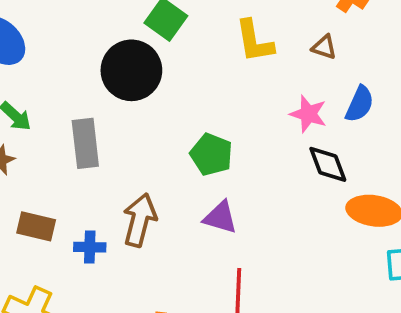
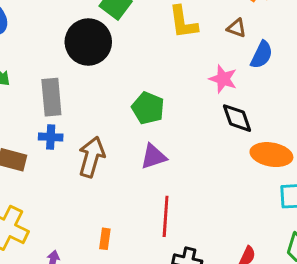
blue semicircle: (360, 104) -> (262, 55), moved
purple triangle: (220, 217) -> (154, 157), turned -36
blue cross: (90, 247) -> (51, 137), moved

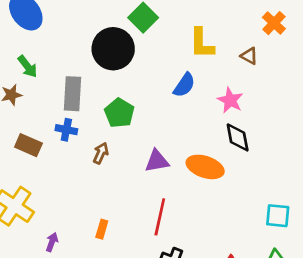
blue semicircle: (262, 55) -> (184, 85), moved
green pentagon: (148, 108) -> (119, 113), moved
orange ellipse: (271, 155) -> (205, 167), moved
brown arrow: (92, 157) -> (101, 153), size x0.6

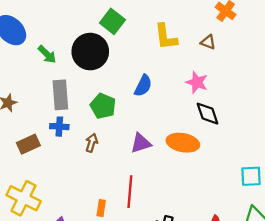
green arrow: (28, 67) -> (47, 54), moved
blue semicircle: (184, 85) -> (143, 86), moved
brown rectangle: (28, 145) -> (28, 144), turned -40
red line: (160, 217) -> (130, 192), moved

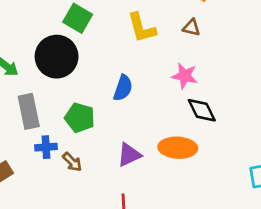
blue cross: (59, 127) -> (46, 147), moved
brown arrow: (92, 143) -> (72, 162), turned 126

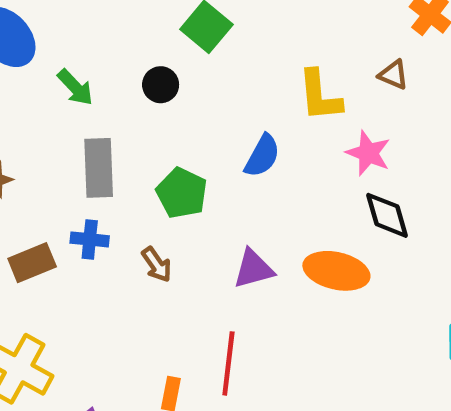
yellow L-shape: (142, 28) -> (320, 96), moved
black circle: (57, 57) -> (161, 85), size x0.5
blue cross: (46, 147) -> (90, 239), moved

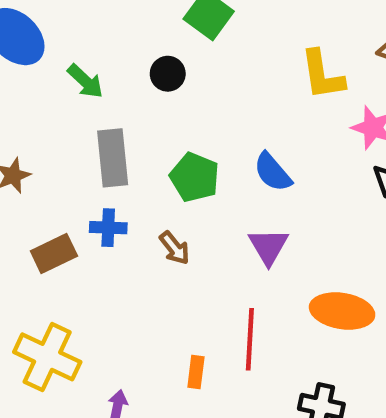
blue semicircle: (262, 156) -> (273, 172), moved, turned 114
purple triangle: (253, 269) -> (268, 246), turned -42
orange ellipse: (336, 271) -> (342, 311), moved

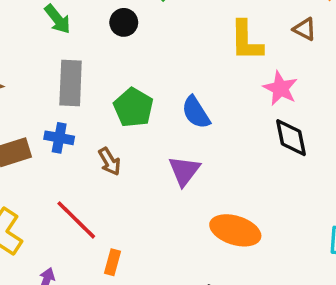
red line: (250, 339) -> (76, 220), moved, turned -57

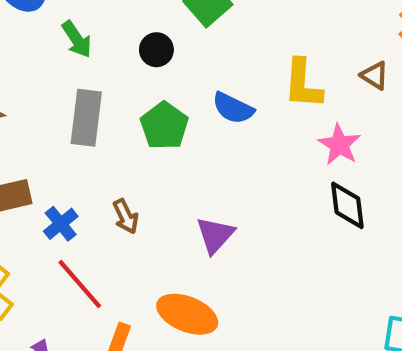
green pentagon: (133, 108) -> (164, 126), moved
blue semicircle: (196, 112) -> (233, 108), moved, turned -36
blue cross: (59, 138) -> (61, 224), moved, turned 36
orange ellipse: (235, 230) -> (187, 314), moved

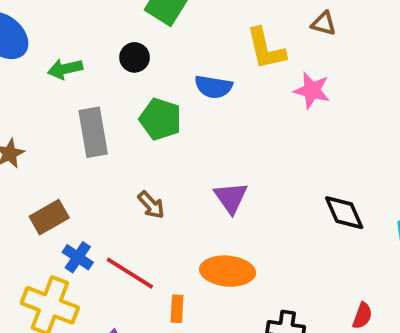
green arrow: (77, 39) -> (65, 69), turned 128
black diamond: (347, 205) -> (344, 213), moved
blue cross: (61, 224) -> (78, 257), moved

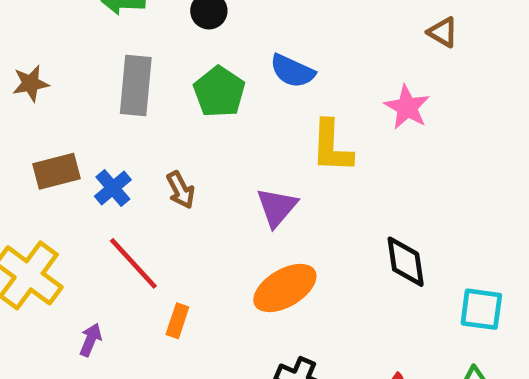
yellow L-shape: (266, 49) -> (332, 146), moved
blue cross: (78, 257) -> (113, 188), moved
orange ellipse: (228, 271) -> (285, 288), moved, turned -51

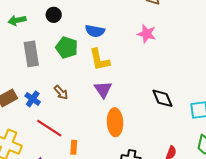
yellow L-shape: (332, 146) -> (99, 60), moved
orange ellipse: (285, 288) -> (115, 122), turned -48

